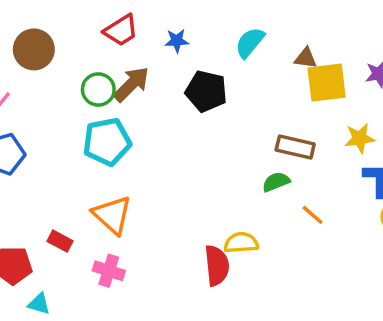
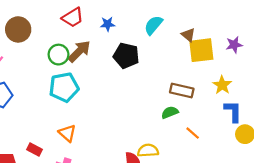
brown triangle: (306, 58) -> (188, 35), turned 32
yellow star: (360, 138) -> (222, 85), turned -30
orange triangle: (112, 215) -> (67, 133), size x0.7

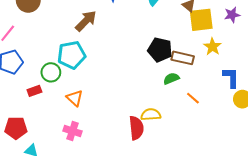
green circle: (59, 55) -> (51, 72), moved
black pentagon: (126, 56) -> (160, 50), moved
yellow star: (222, 85) -> (212, 47), moved
red rectangle: (35, 149) -> (34, 91), moved, turned -48

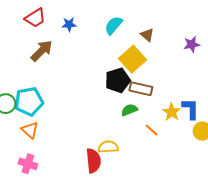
yellow square: (201, 20) -> (133, 59), moved, turned -35
yellow star: (212, 47) -> (172, 112), moved
black pentagon: (160, 50) -> (118, 80), turned -30
cyan pentagon: (71, 55) -> (29, 101), moved

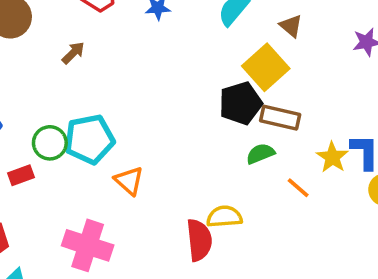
brown arrow: (42, 51) -> (73, 53), moved, size x0.6
orange triangle: (30, 130) -> (129, 181), moved
pink cross: (28, 164) -> (88, 245), size x1.5

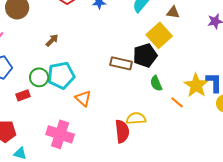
brown triangle: (291, 26) -> (173, 12), turned -32
brown arrow: (73, 53) -> (52, 40), moved
brown rectangle: (280, 118) -> (121, 63), moved
green semicircle: (260, 154) -> (156, 83), turned -91
yellow star: (332, 157) -> (196, 85), size x1.4

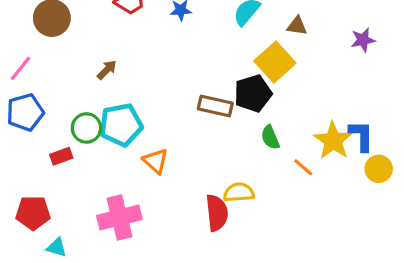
pink cross: (60, 134) -> (119, 218), turned -32

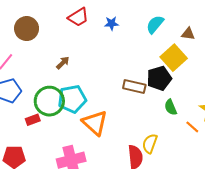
green circle: (86, 128) -> (49, 101), size x1.5
orange triangle: (156, 161) -> (95, 123), size x1.5
yellow semicircle: (239, 192) -> (150, 144), turned -66

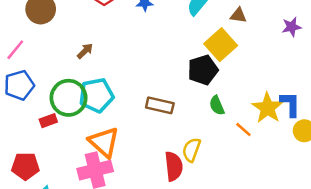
brown rectangle: (134, 87) -> (160, 105), moved
orange triangle: (95, 123) -> (104, 142), moved

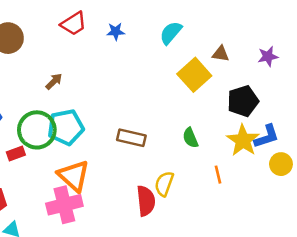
brown triangle: (238, 15) -> (221, 54), moved
black pentagon: (203, 70) -> (243, 101), moved
blue L-shape: (290, 104) -> (267, 136), turned 72
orange line: (243, 130) -> (218, 175), moved, turned 36

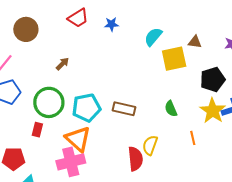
cyan semicircle: (171, 33) -> (153, 37), moved
yellow square: (194, 75) -> (174, 59), turned 30
cyan pentagon: (66, 127) -> (86, 108), moved
red rectangle: (16, 154) -> (37, 130), moved, turned -56

